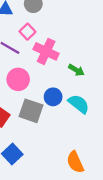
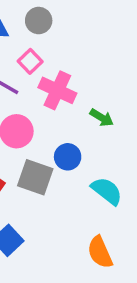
cyan semicircle: (79, 104) -> (107, 191), moved

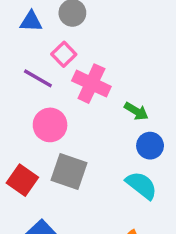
blue circle: (68, 157) -> (150, 146), moved

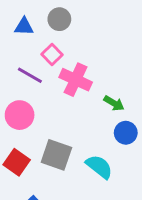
pink circle: (50, 125) -> (20, 115), moved
cyan semicircle: (141, 185) -> (99, 167), moved

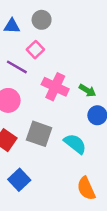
pink cross: (76, 80) -> (55, 87), moved

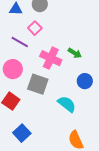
green arrow: (87, 90) -> (75, 53), moved
gray square: (39, 134) -> (38, 84), moved

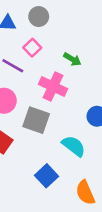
green arrow: (75, 53) -> (72, 59), moved
blue square: (22, 133) -> (46, 176), moved

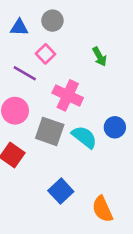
green arrow: (72, 59) -> (100, 57), moved, turned 30
cyan semicircle: (74, 146) -> (84, 137), moved

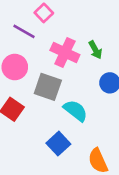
green arrow: (100, 57) -> (95, 50), moved
cyan semicircle: (84, 137) -> (76, 111), moved

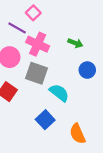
green arrow: (95, 50) -> (75, 43), turned -40
pink cross: (65, 53) -> (38, 44), moved

